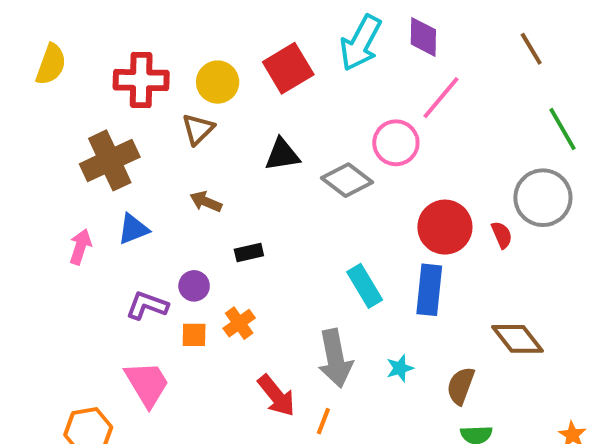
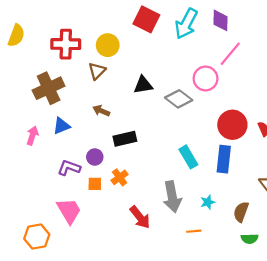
red square: (288, 68) -> (146, 19), moved, turned -32
black rectangle: (249, 253) -> (125, 139), size x1.5
orange line: (323, 421) -> (194, 231), moved, turned 64

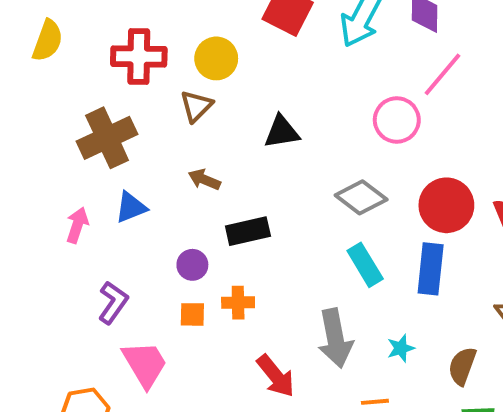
gray diamond: (179, 99) -> (361, 197), moved
purple L-shape: (69, 168) -> (113, 303), moved, turned 105
orange cross: (120, 177) -> (238, 303), turned 35

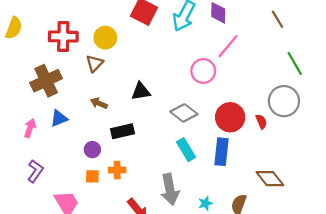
black triangle: (282, 132) -> (141, 91), moved
purple L-shape: (113, 303) -> (35, 171), moved
cyan star: (401, 348) -> (205, 203), moved

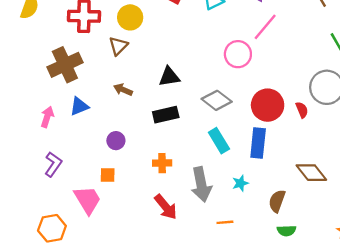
black rectangle: (122, 131) -> (166, 115), moved
orange cross: (117, 170) -> (162, 163), moved
orange square: (92, 176) -> (108, 175), moved
cyan star: (205, 203) -> (240, 183), moved

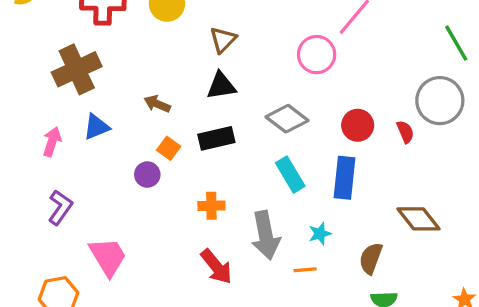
brown triangle: (118, 46) -> (223, 40), moved
red circle: (268, 105) -> (358, 125), size x0.7
orange square: (108, 175) -> (169, 148), moved, turned 35
orange line: (225, 222) -> (305, 270), moved

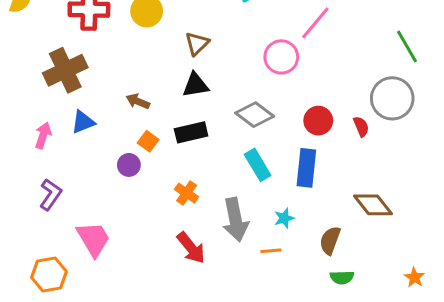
orange cross: (211, 206) -> (187, 193), turned 35

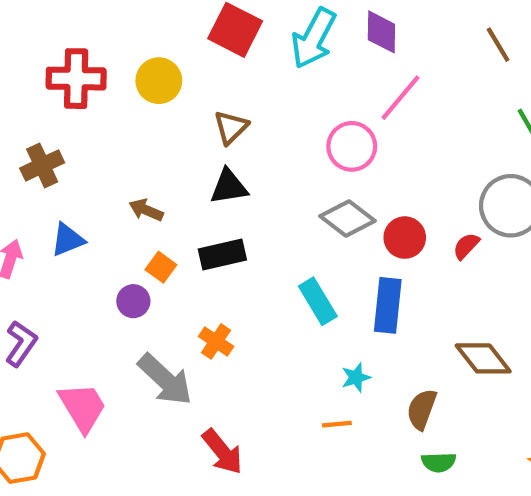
brown cross: (65, 70) -> (42, 165), size x0.7
gray diamond: (255, 115) -> (347, 218), moved
red semicircle: (361, 126) -> (466, 246), turned -114
gray arrow: (235, 220) -> (165, 380), moved, turned -36
red arrow: (191, 248) -> (222, 452), moved

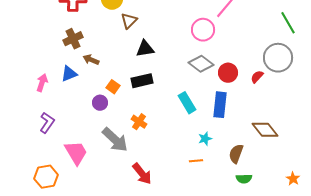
brown triangle: (231, 127) -> (129, 21), moved
brown cross: (42, 165) -> (73, 39), moved
brown arrow: (146, 210) -> (91, 60), moved

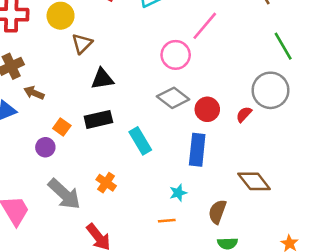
cyan rectangle: (187, 103) -> (140, 141), moved
orange cross: (139, 122) -> (106, 183), moved

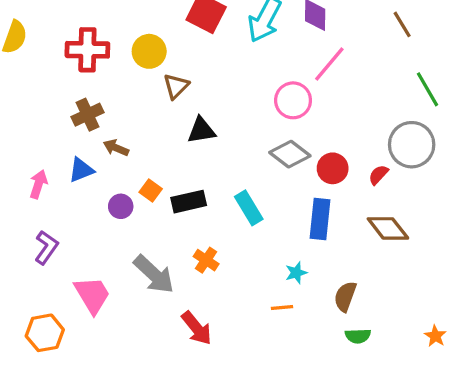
black rectangle: (98, 119) -> (189, 202), moved
purple circle: (45, 147) -> (121, 206), moved
brown diamond: (254, 181) -> (388, 228), moved

